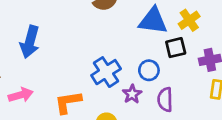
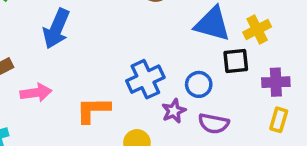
purple semicircle: (165, 100) -> (214, 123), turned -85

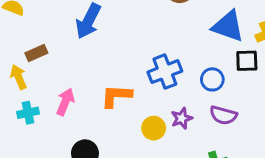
pink arrow: (36, 93) -> (65, 102), moved, turned -64
purple star: (174, 111) -> (182, 118), moved

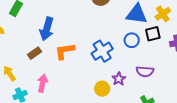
brown rectangle: (36, 53) -> (35, 53), moved
blue circle: (212, 79) -> (132, 40), moved
orange L-shape: (116, 96) -> (65, 51), moved

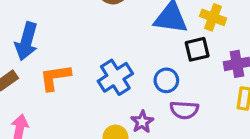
yellow cross: (163, 14) -> (213, 17), turned -35
blue circle: (132, 40) -> (166, 80), moved

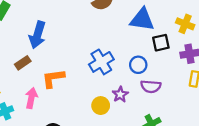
yellow cross: (213, 17) -> (185, 24), moved
orange L-shape: (55, 77) -> (53, 78), moved

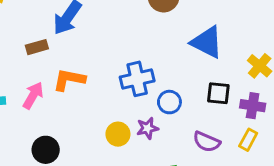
black square: (161, 43) -> (218, 93), moved
blue circle: (138, 65) -> (169, 102), moved
purple semicircle: (151, 86) -> (207, 142), moved

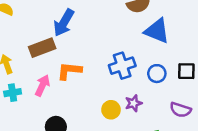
blue triangle: (207, 42) -> (157, 31), moved
brown rectangle: (37, 47) -> (42, 48), size x1.5
blue circle: (169, 102) -> (157, 74), moved

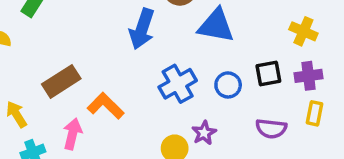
blue arrow: (64, 23) -> (142, 29), moved
orange L-shape: (69, 71) -> (106, 106), turned 50

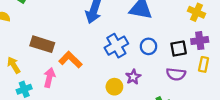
black square: (268, 73) -> (179, 48), moved
brown rectangle: (61, 81) -> (42, 44), turned 50

